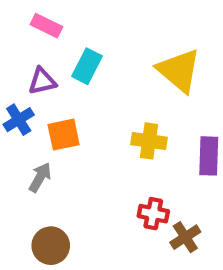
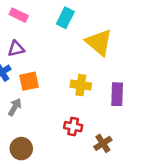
cyan rectangle: (87, 66) -> (65, 18), moved
red cross: (153, 214) -> (73, 127), moved

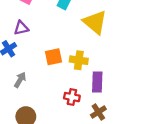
orange square: (29, 81) -> (53, 57), moved
purple rectangle: (117, 94) -> (97, 82), moved

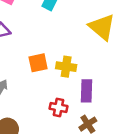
yellow triangle: (95, 22) -> (102, 27), moved

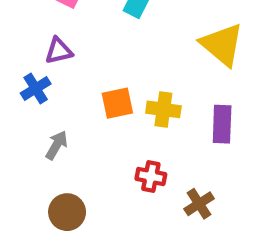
purple rectangle: (87, 91) -> (222, 124), moved

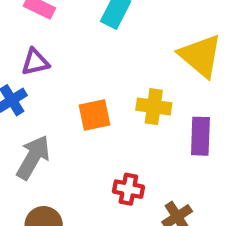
yellow cross: (163, 109) -> (154, 107), moved
gray arrow: (57, 145) -> (33, 157), size x1.5

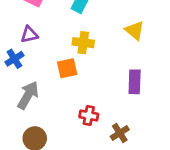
yellow triangle: (200, 56) -> (135, 30), size x0.7
yellow cross: (154, 107) -> (83, 43), moved

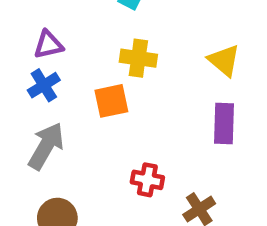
yellow triangle: (135, 30) -> (224, 60), moved
blue cross: (14, 59) -> (44, 85), moved

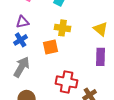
red cross: (147, 180) -> (67, 82), size x1.5

